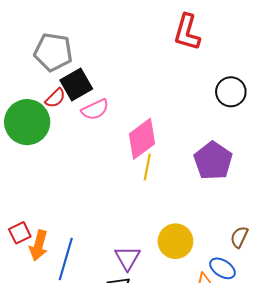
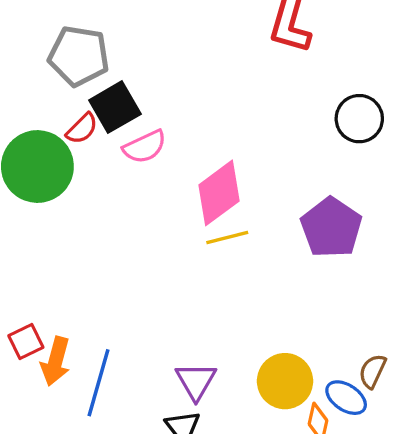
yellow line: (147, 167) -> (227, 237), turned 65
brown semicircle: (239, 237) -> (372, 371), moved
yellow circle: (175, 241) -> (285, 381), moved

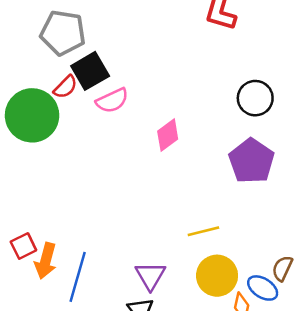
black circle: (359, 119) -> (255, 98), moved
pink diamond: (219, 193) -> (168, 135), size x0.7
yellow line: (227, 237) -> (203, 231), moved

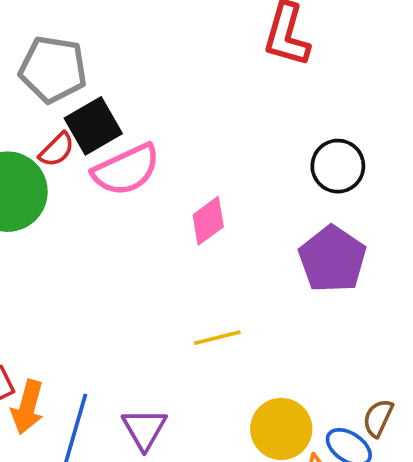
pink semicircle: (112, 101) -> (126, 170), size x1.4
yellow line: (203, 231) -> (217, 338), moved
purple triangle: (150, 276) -> (144, 429), moved

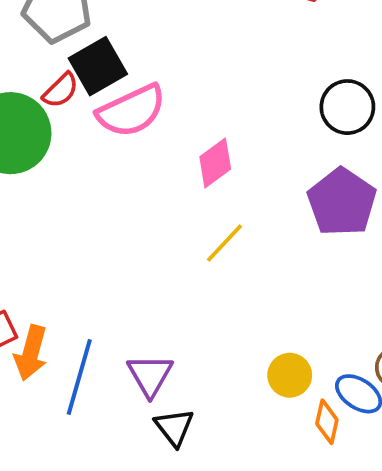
yellow line: (217, 338) -> (224, 243), moved, turned -33
yellow circle: (281, 429) -> (290, 375), size x0.7

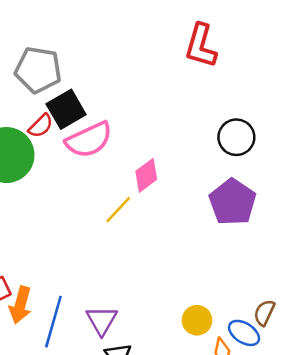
yellow line: (224, 243) -> (118, 210), moved

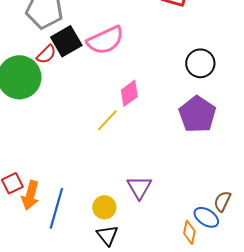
pink semicircle: (89, 140) -> (105, 40), moved
purple triangle: (102, 320) -> (139, 187), moved
yellow circle: (197, 320) -> (104, 207), moved

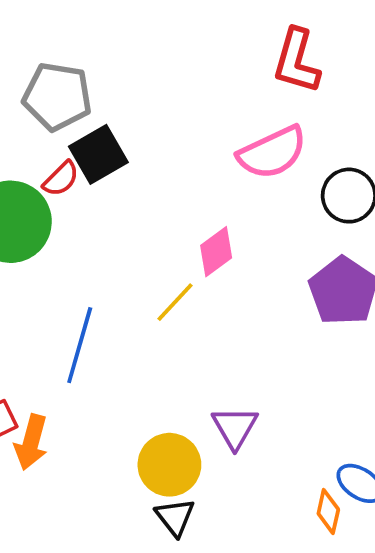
pink semicircle: (105, 40) -> (272, 153), moved
yellow circle: (104, 207) -> (169, 465), size x1.4
blue line: (56, 208) -> (80, 345), moved

